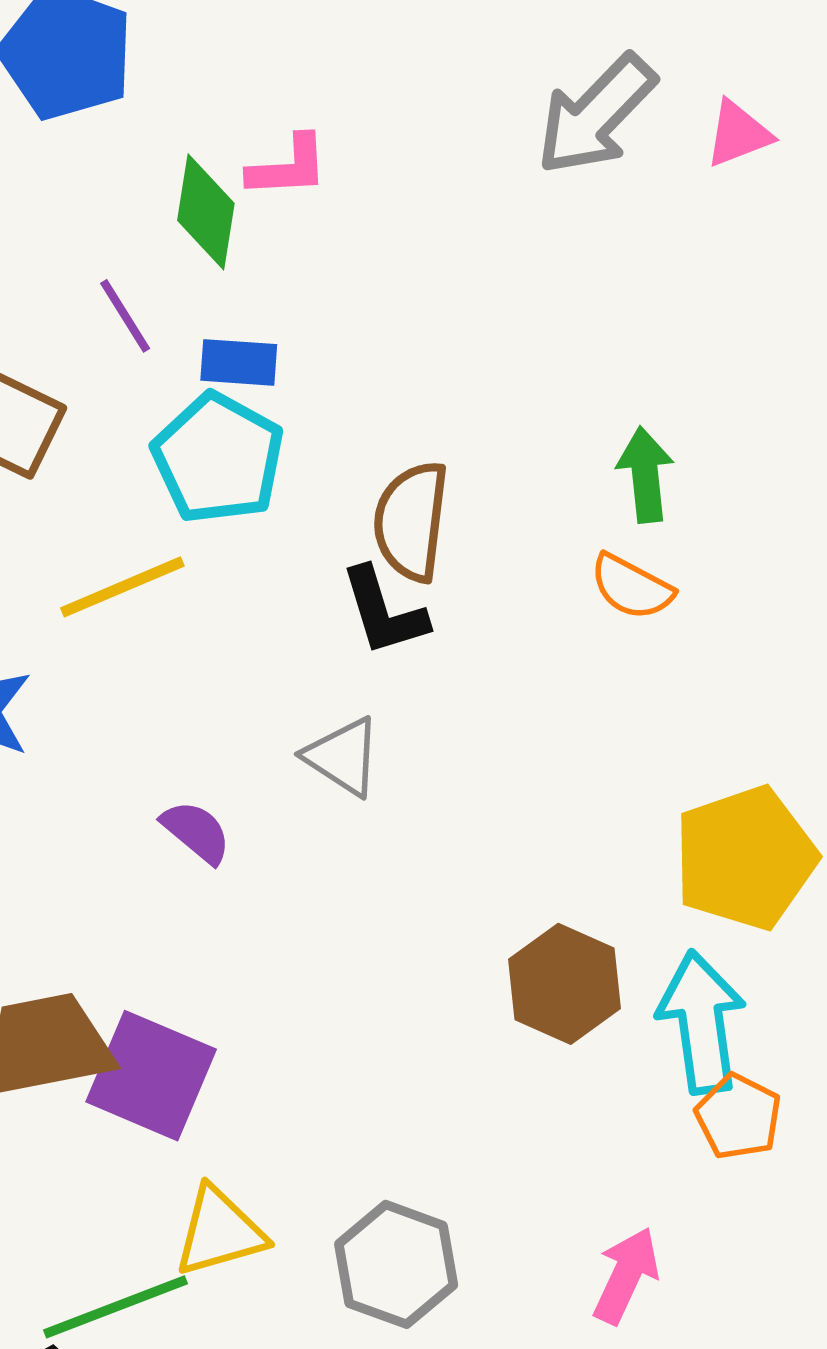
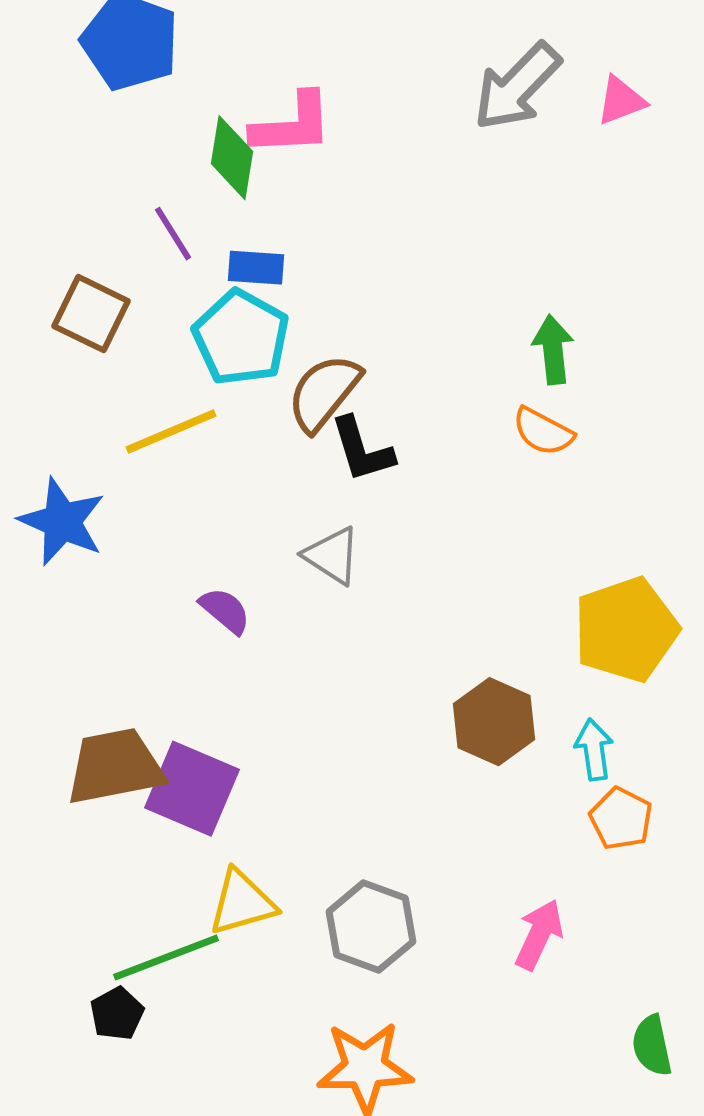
pink L-shape: (288, 167) -> (292, 125), size x1.4
brown semicircle: (411, 521) -> (324, 393), moved, turned 32
cyan arrow: (701, 1022) -> (594, 750), size x0.6

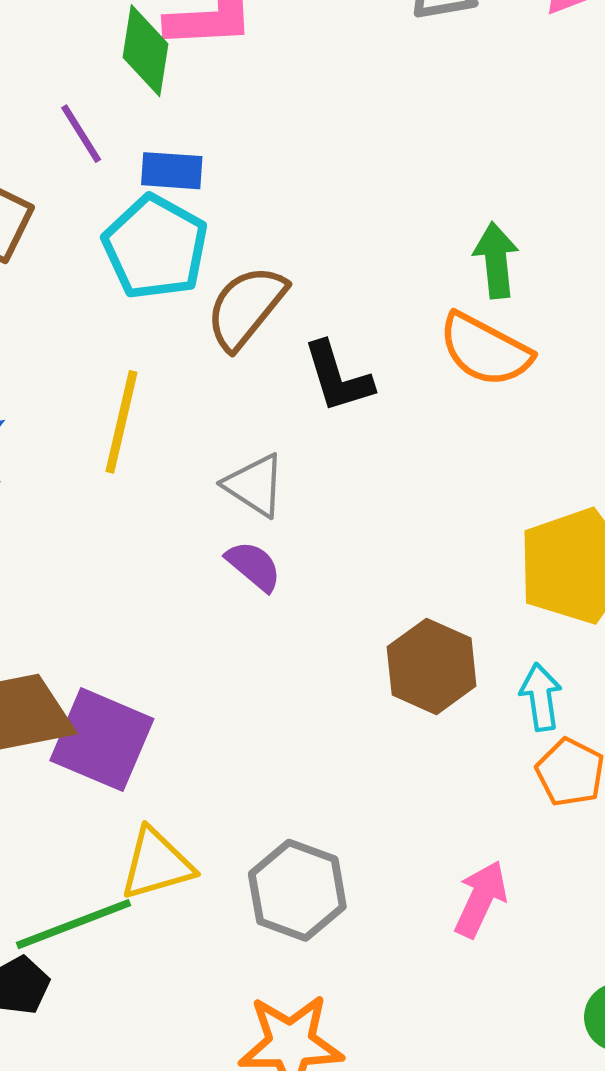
yellow line: (171, 432) -> (122, 422), moved, turned -54
orange semicircle: (543, 432) -> (485, 350), size x1.4
black L-shape: (362, 450) -> (338, 377), moved
purple semicircle: (225, 611) -> (254, 566), moved

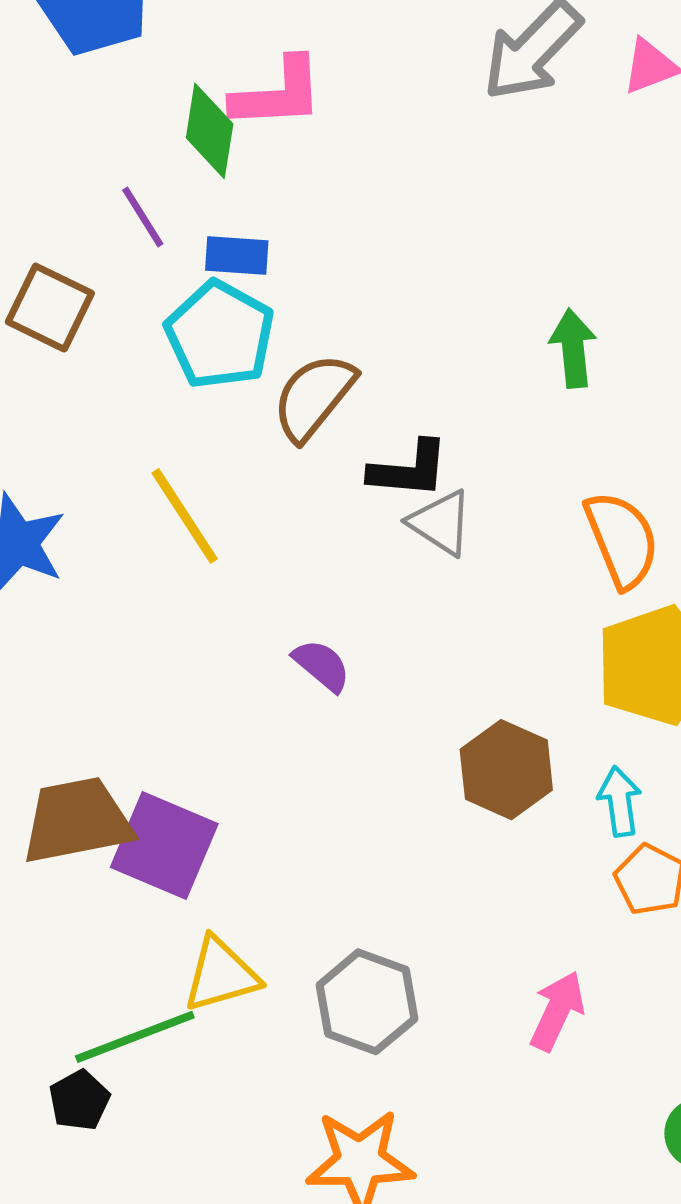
orange semicircle: (485, 350) -> (622, 540), moved, turned -140
black L-shape: (338, 377) -> (409, 469), turned -68
yellow line: (122, 422) -> (185, 516), turned -46
gray triangle: (255, 485) -> (441, 523), moved

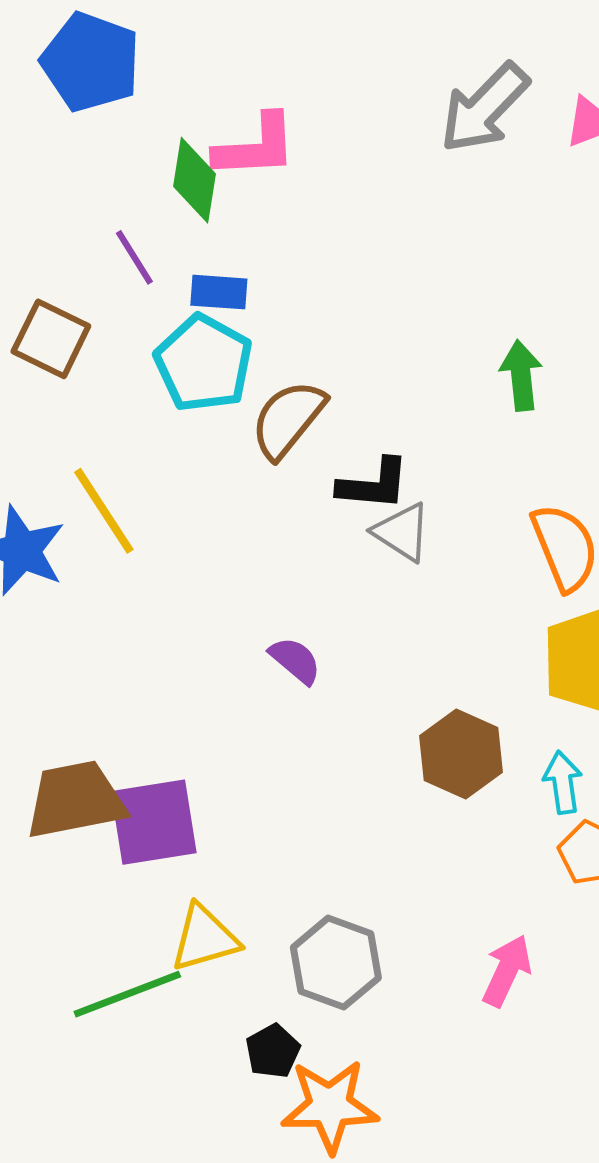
yellow line: (185, 516) -> (104, 511), moved
purple square: (164, 845) -> (154, 822), turned -32
black pentagon: (79, 1100) -> (273, 1051), moved

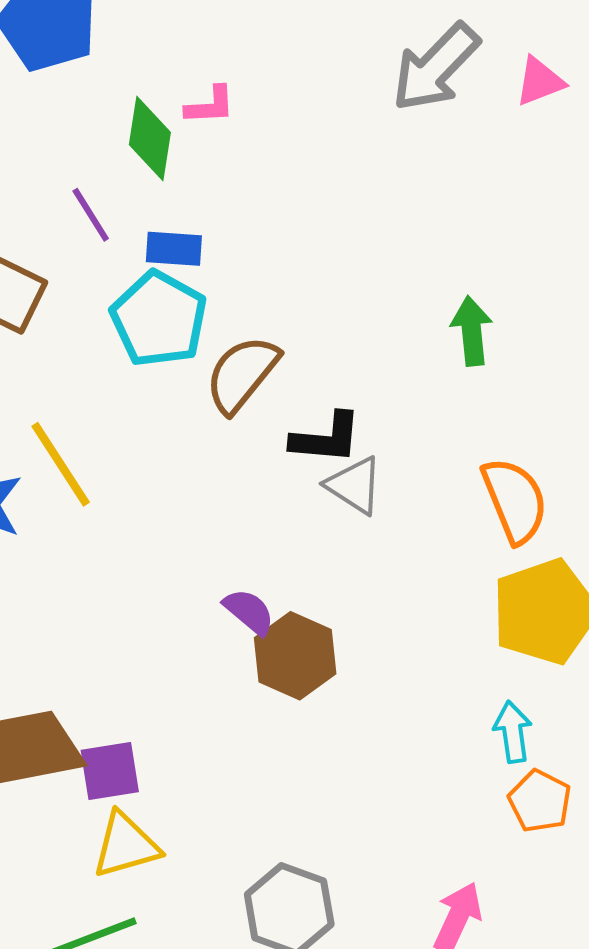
pink L-shape: (255, 147) -> (210, 105), size x0.6
brown hexagon: (461, 754) -> (295, 656), moved
purple square: (154, 822) -> (110, 771), size x0.7
yellow triangle: (205, 938) -> (126, 845), moved

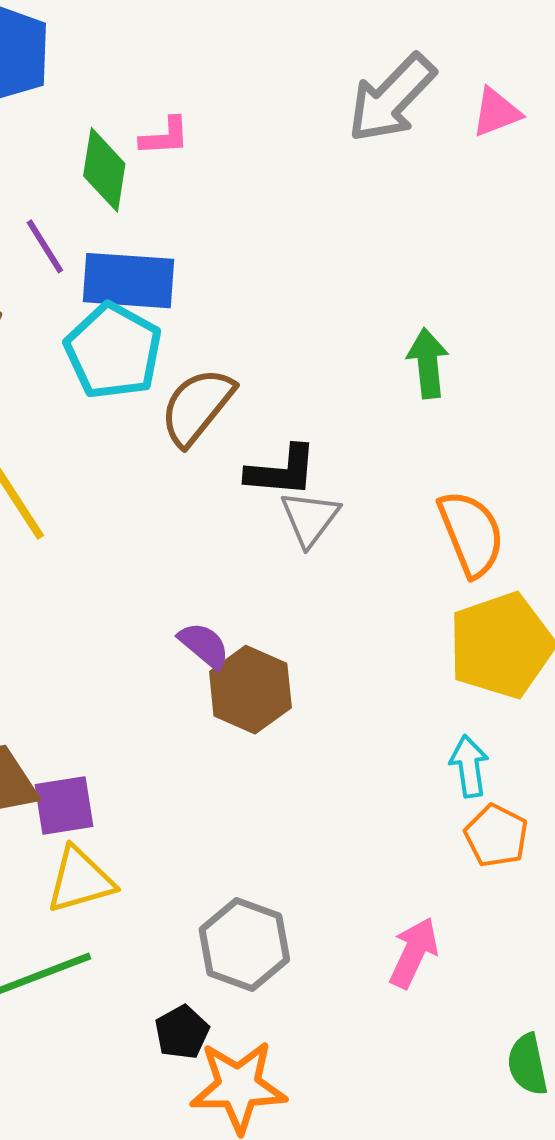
blue rectangle: (174, 249) -> (129, 281), size x1.6
gray triangle: (354, 485) -> (310, 518), turned 34

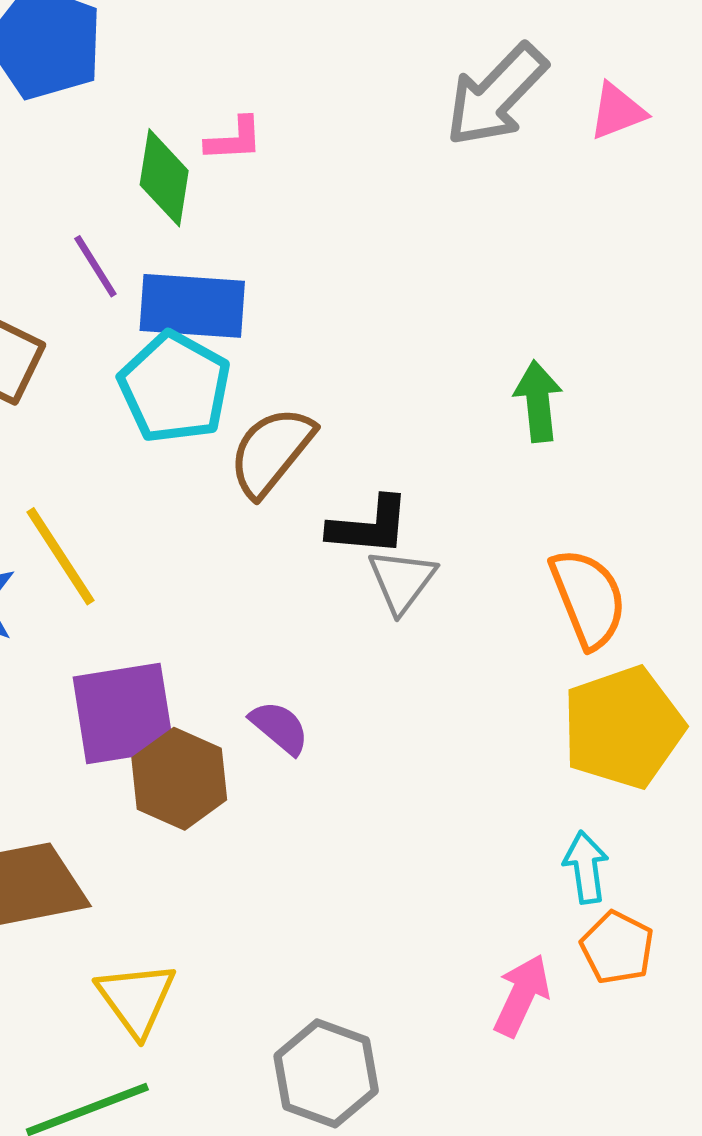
brown hexagon: (250, 690) -> (179, 779), moved
purple square: (64, 806) -> (123, 713), moved, size x1.5
yellow triangle: (80, 880) -> (136, 999), turned -50
pink arrow: (414, 953) -> (522, 995), moved

